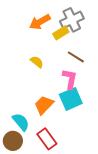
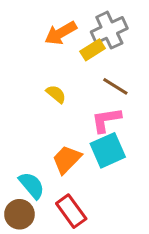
pink L-shape: (70, 79) -> (106, 120), turned -110

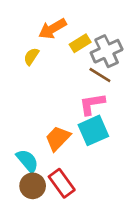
gray cross: (109, 30) -> (107, 51), moved
yellow semicircle: (56, 94) -> (31, 56), moved, turned -96
brown circle: (19, 214) -> (33, 186), moved

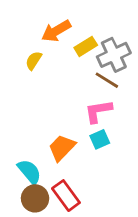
cyan square: (93, 130) -> (100, 139), size x0.6

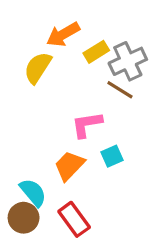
yellow semicircle: (34, 61) -> (38, 68), size x1.5
pink L-shape: (98, 111) -> (87, 124), moved
brown circle: (35, 198) -> (24, 218), moved

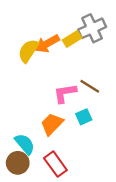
orange arrow: (63, 34) -> (47, 44), moved
gray cross: (128, 61) -> (92, 28), moved
brown line: (120, 90) -> (90, 86), moved

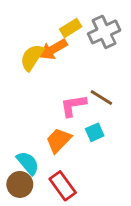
yellow rectangle: (72, 39) -> (71, 28), moved

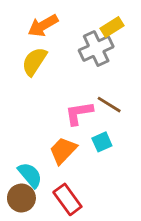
yellow rectangle: (71, 28) -> (112, 27), moved
gray cross: (104, 32) -> (96, 49), moved
orange arrow: (53, 49) -> (43, 26), moved

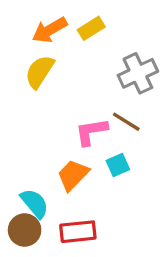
yellow rectangle: (112, 27) -> (91, 28), moved
gray cross: (96, 49) -> (138, 73), moved
red rectangle: (67, 199) -> (78, 232), turned -60

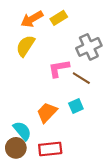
pink L-shape: (91, 132) -> (59, 68), moved

